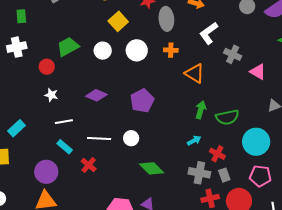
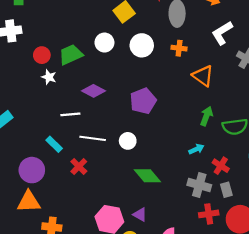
green trapezoid: (68, 47) -> (71, 55), moved
white star: (51, 95) -> (49, 77), moved
white line: (64, 122) -> (70, 114), moved

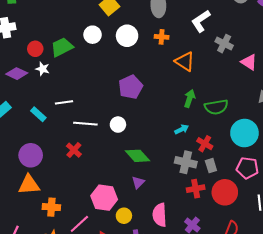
purple diamond: (93, 91) -> (17, 74), moved
cyan rectangle: (54, 144) -> (38, 114), moved
purple triangle: (140, 215) -> (138, 182), moved, turned 48

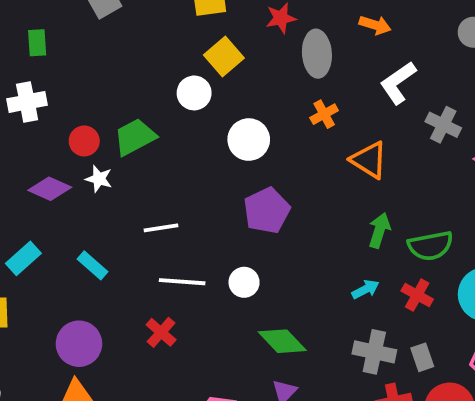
white circle: (93, 35) -> (194, 93), moved
white circle: (127, 36) -> (249, 140), moved
orange cross: (162, 37) -> (324, 114), turned -32
white line: (64, 102) -> (161, 228), moved
red cross: (205, 144) -> (417, 295), moved

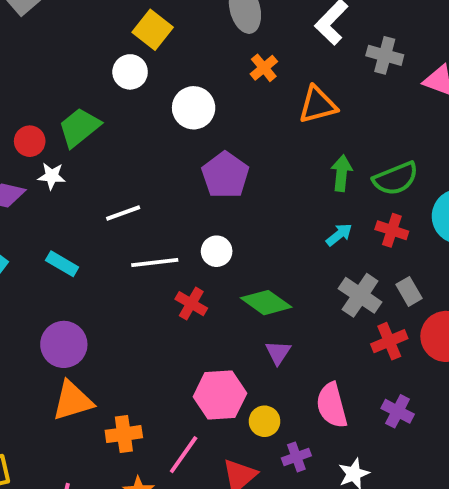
orange triangle: (369, 160) -> (318, 105), turned -36
red cross: (161, 332) -> (191, 304), moved
gray cross: (374, 352) -> (360, 295), turned 33

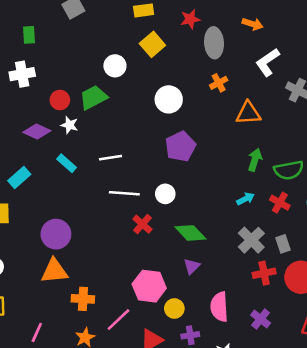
white circle: (130, 72) -> (115, 66), moved
cyan rectangle: (62, 264) -> (67, 163), moved

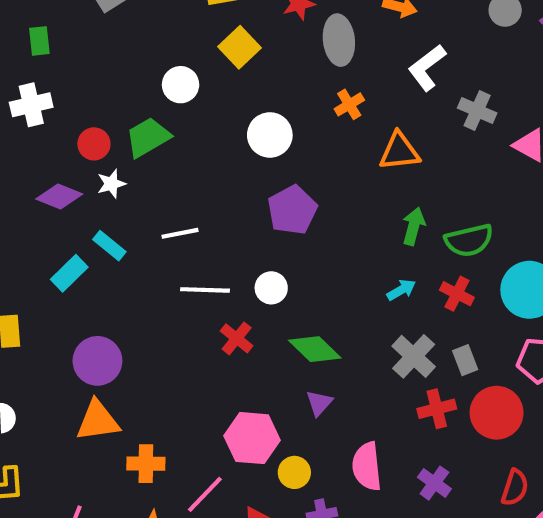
white star: (69, 125) -> (111, 184), turned -30
cyan rectangle: (19, 178) -> (69, 273), moved

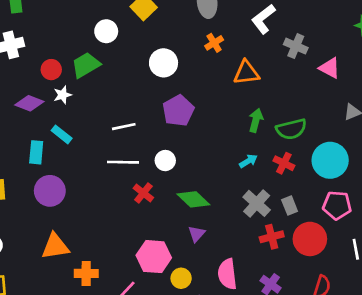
white line: (180, 233) -> (124, 127), moved
cyan rectangle: (69, 273) -> (36, 152), turned -40
purple circle: (97, 361) -> (50, 191), moved

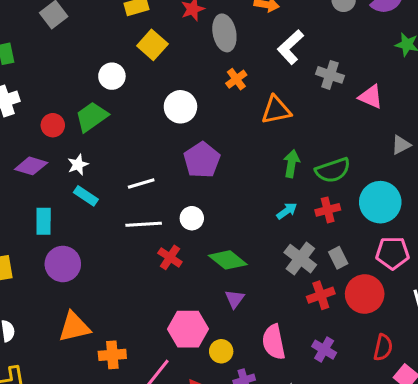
white star: (63, 95) -> (78, 165), moved
cyan rectangle: (62, 134) -> (86, 196), moved
red cross: (284, 163) -> (328, 210), turned -36

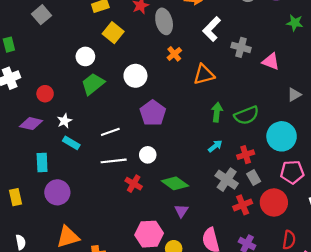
green trapezoid: (92, 117) -> (93, 84), moved
red cross: (328, 210) -> (246, 155), moved

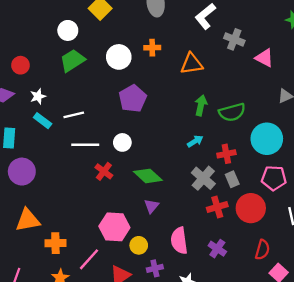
orange cross: (174, 54) -> (152, 48), moved, turned 32
white line: (110, 132) -> (74, 115), moved

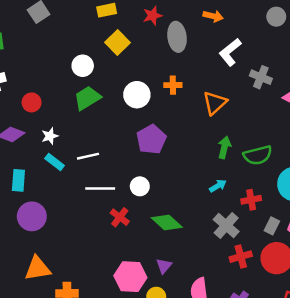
orange triangle: (192, 64) -> (215, 103), turned -35
gray rectangle: (232, 179) -> (272, 226), moved, turned 49
purple triangle: (151, 206) -> (164, 266), moved

